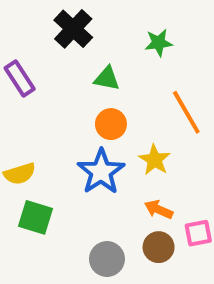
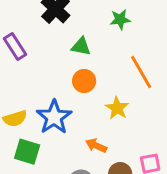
blue star: (101, 172) -> (54, 117), moved
orange arrow: (159, 209) -> (96, 146), moved

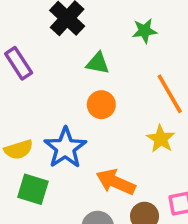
yellow star: (117, 108) -> (161, 139), moved
orange arrow: (96, 146) -> (116, 182), size x1.5

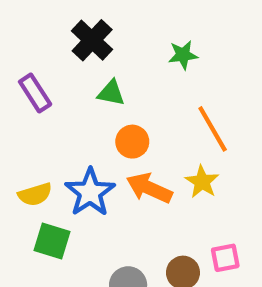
green triangle: (98, 63) -> (111, 93), moved
orange arrow: (116, 182) -> (149, 188), moved

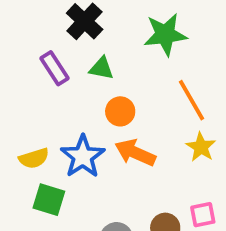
green star: (183, 55) -> (165, 34), size x1.6
purple rectangle: (35, 93) -> (55, 68), moved
yellow star: (202, 182) -> (201, 147), moved

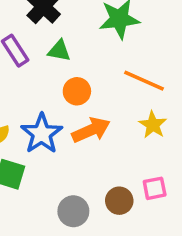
orange line: (192, 100) -> (144, 81), turned -36
orange arrow: (135, 153) -> (91, 130), turned 132

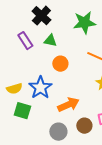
orange arrow: (91, 130) -> (68, 105), moved

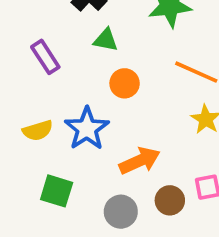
purple rectangle: (25, 41) -> (45, 57), moved
green square: (22, 111) -> (57, 191), moved

